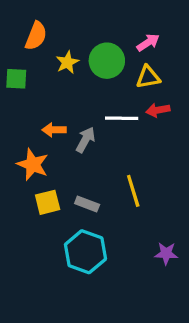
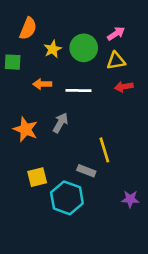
white line: (122, 118) -> (79, 91), moved
orange arrow: (54, 130) -> (42, 84), moved
gray arrow: (85, 140) -> (60, 123), moved
yellow square: (48, 202) -> (37, 177), moved
gray rectangle: (87, 204) -> (86, 171), moved

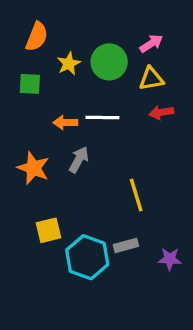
green square: (13, 62) -> (30, 84), moved
orange arrow: (42, 84) -> (65, 123), moved
gray rectangle: (86, 171) -> (126, 245), moved, turned -36

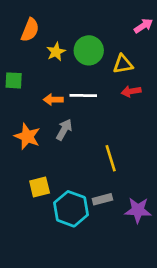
pink arrow: (151, 43) -> (143, 26), moved
green square: (30, 84) -> (14, 80), moved
purple star: (170, 259) -> (138, 210), size x1.4

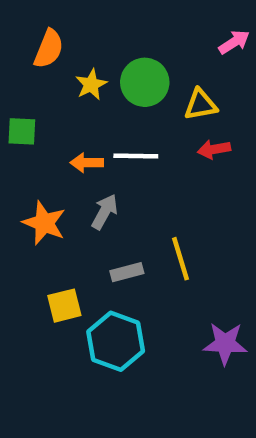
gray rectangle: (102, 199) -> (127, 272), moved

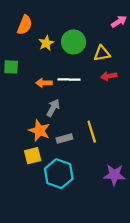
orange star: (44, 223) -> (39, 131), moved

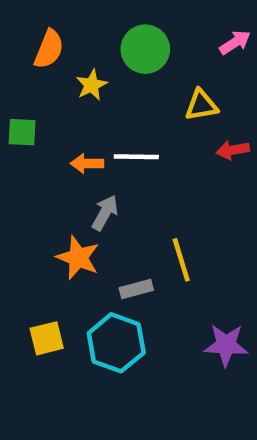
green circle: (74, 42) -> (145, 49), moved
red arrow: (109, 76) -> (233, 150), moved
gray rectangle: (64, 139) -> (136, 289), moved
yellow square: (33, 156) -> (47, 338), moved

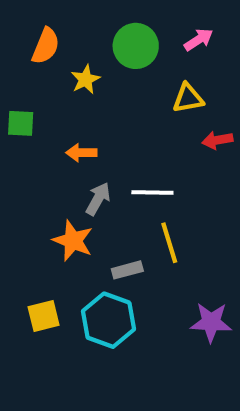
pink arrow: (235, 42) -> (199, 40), moved
white line: (136, 157) -> (152, 192), moved

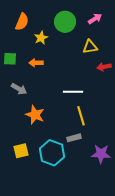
orange arrow: (81, 153) -> (36, 63), moved
gray arrow: (98, 199) -> (19, 89), moved, turned 91
gray rectangle: (127, 270) -> (74, 138), moved

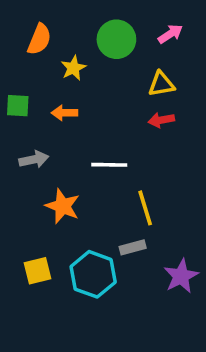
red arrow: (104, 67) -> (161, 120), moved
gray arrow: (19, 89) -> (34, 159), turned -42
white line: (73, 92) -> (109, 165), moved
purple star: (101, 154) -> (181, 276), turned -30

